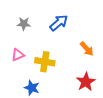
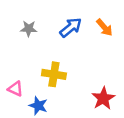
orange arrow: (87, 49) -> (104, 27), moved
pink triangle: (18, 55) -> (15, 89), moved, turned 48

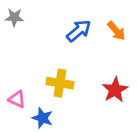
gray star: (29, 29) -> (14, 17), moved
red star: (103, 98) -> (115, 90), moved

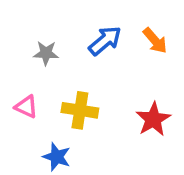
gray star: (14, 17) -> (46, 53), moved
pink triangle: (17, 99) -> (26, 107), moved

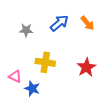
pink triangle: (26, 107) -> (15, 76), moved

